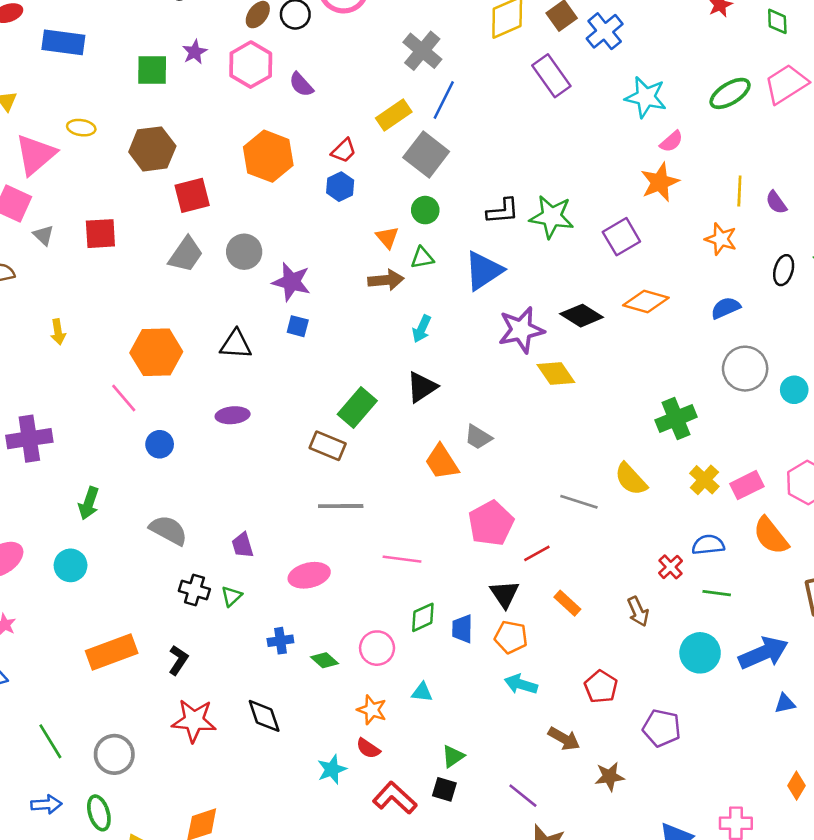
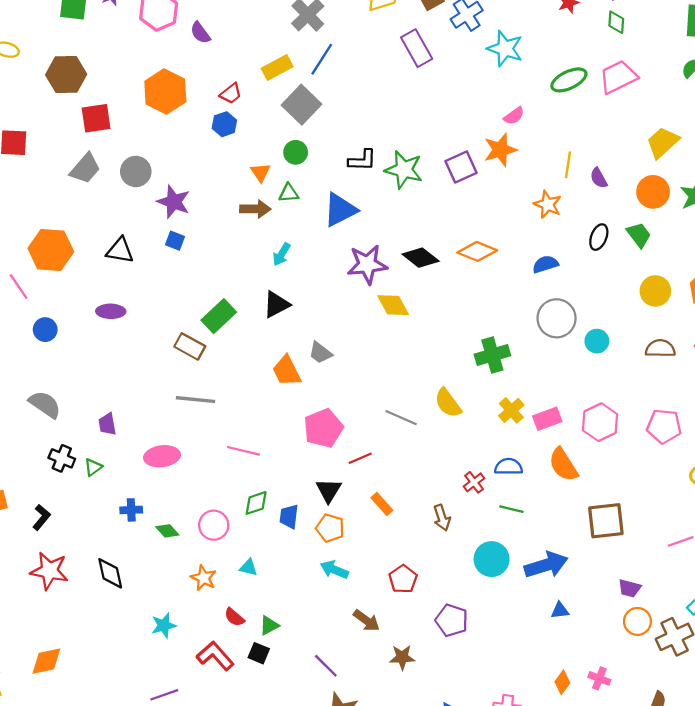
cyan star: (646, 97) -> (505, 49), moved
purple square: (621, 237) -> (461, 167), moved
red semicircle: (368, 748) -> (234, 617), moved

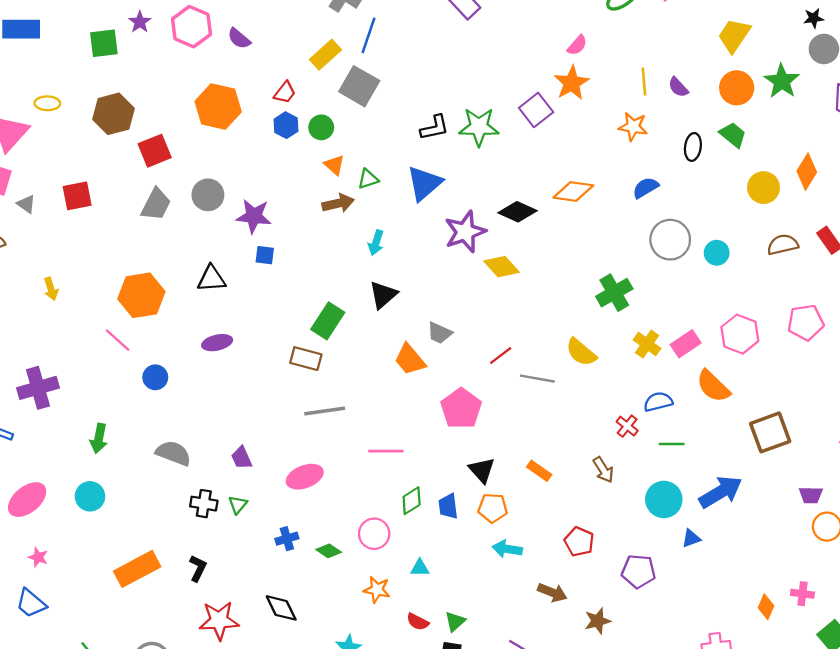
green circle: (296, 152) -> (321, 127), moved
red line: (360, 458) -> (501, 355), moved
blue triangle: (560, 610) -> (691, 538), moved

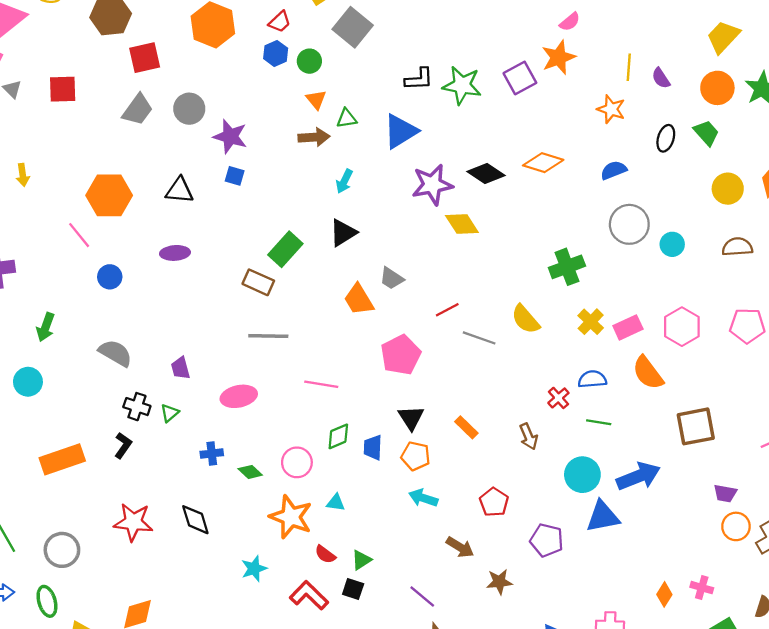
blue triangle: (691, 538) -> (603, 517), size x1.8
black L-shape: (198, 568) -> (123, 445), moved
orange star: (377, 590) -> (291, 517), size x1.6

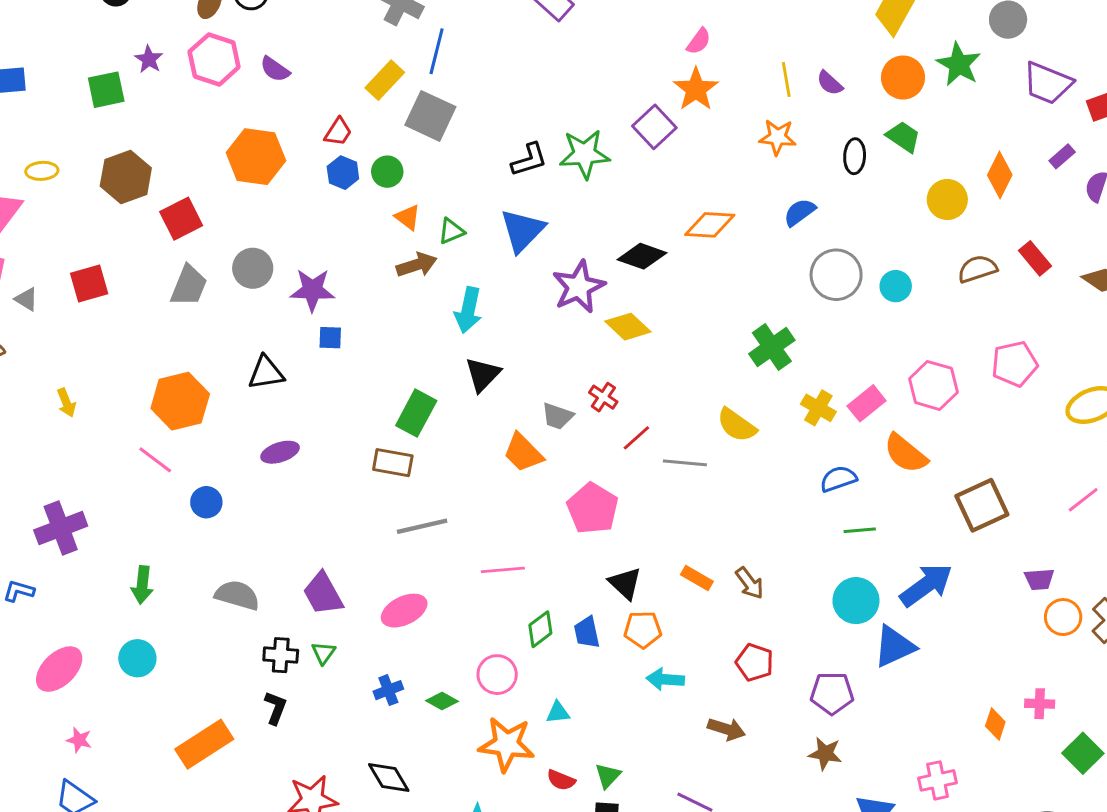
cyan arrow: (344, 181) -> (468, 310), size x1.4
purple trapezoid: (181, 368) -> (323, 594), size x1.5
red cross: (558, 398) -> (603, 397), moved
brown arrow: (529, 436) -> (750, 583), moved
brown star: (499, 582) -> (825, 754), moved, turned 30

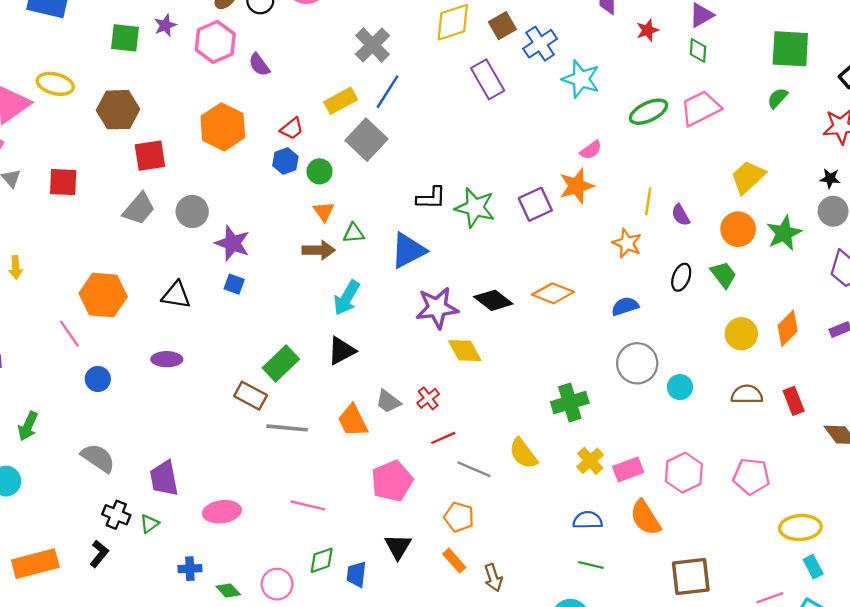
yellow ellipse: (42, 171) -> (55, 84), size x1.4
gray line: (422, 526) -> (287, 428), moved
orange pentagon: (643, 630) -> (459, 517), moved

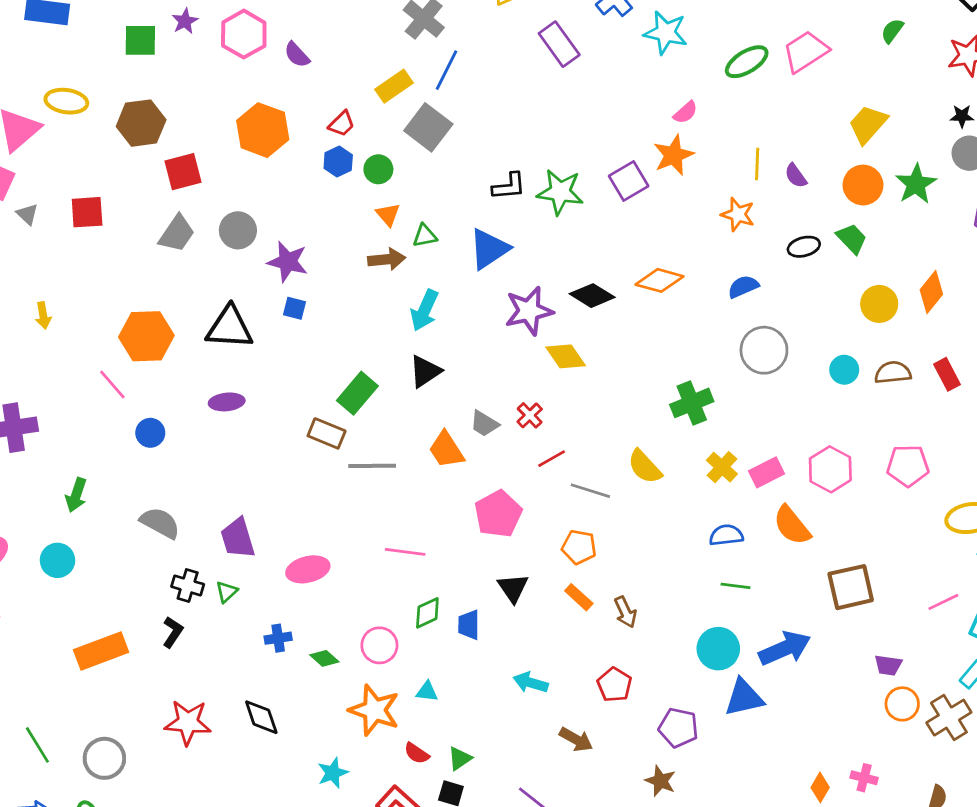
black ellipse: (681, 277) -> (804, 247), turned 60
black triangle: (176, 295) -> (230, 328), size x1.4
cyan circle: (680, 387) -> (844, 370), moved

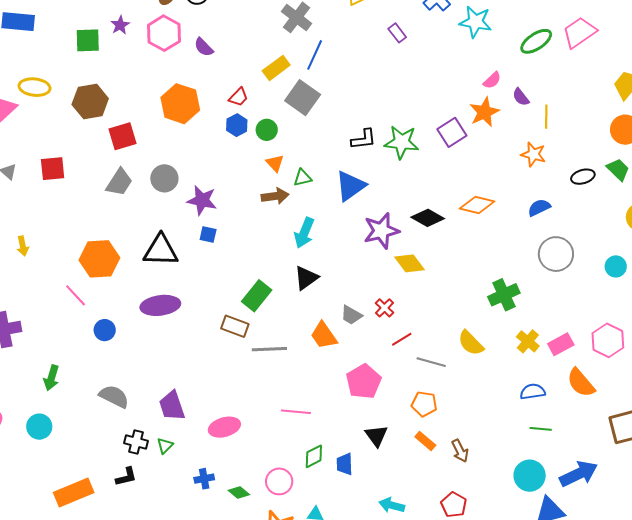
purple rectangle: (559, 44) -> (397, 33), size x0.6
purple semicircle: (796, 176) -> (521, 97), moved
purple ellipse: (227, 402) -> (160, 305), size x1.5
black L-shape: (173, 632) -> (126, 477), turned 45

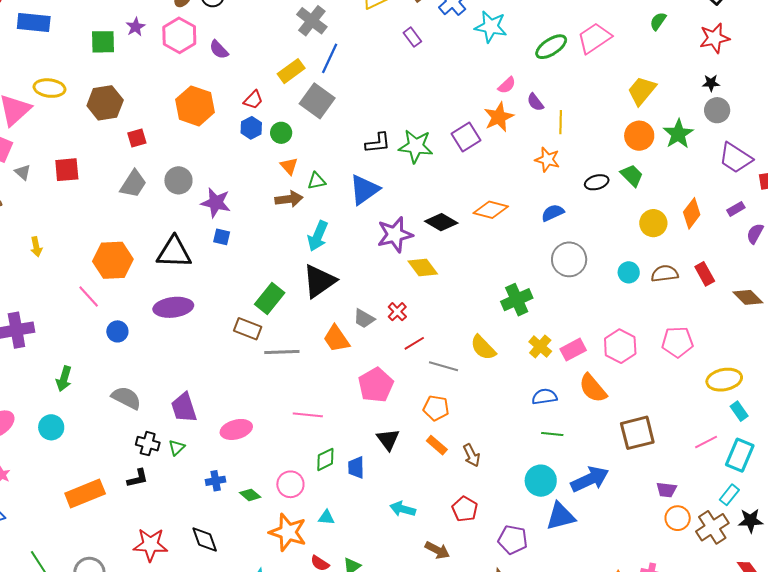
red square: (122, 136) -> (137, 138), size x0.7
black triangle: (306, 278) -> (319, 281), size x1.4

